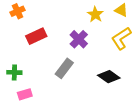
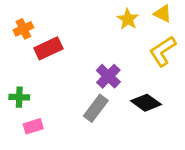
orange cross: (18, 11) -> (23, 29), moved
purple cross: (79, 39) -> (108, 76), moved
gray rectangle: (64, 68) -> (96, 108), moved

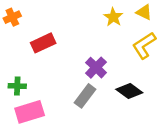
orange cross: (23, 29) -> (12, 17), moved
pink rectangle: (33, 126) -> (30, 112), size x1.6

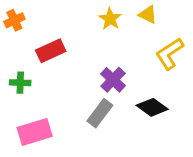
yellow triangle: (144, 12) -> (148, 14), moved
yellow star: (113, 17) -> (110, 19), moved
green cross: (17, 86) -> (20, 83), moved

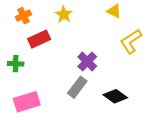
yellow star: (110, 19) -> (64, 14), moved
orange cross: (14, 20) -> (23, 16), moved
black diamond: (152, 107) -> (115, 96), moved

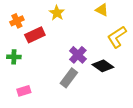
orange cross: (23, 16) -> (17, 21), moved
black diamond: (115, 96) -> (103, 66), moved
pink rectangle: (27, 102) -> (24, 91), size x0.6

